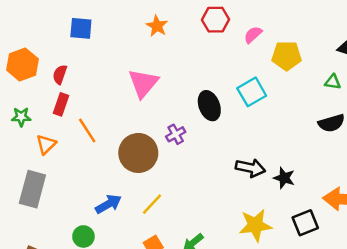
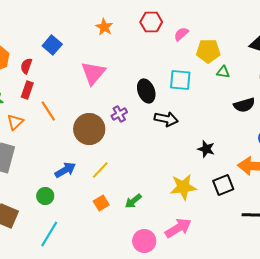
blue square: (81, 28) -> (52, 45), moved, turned 36
green triangle: (333, 82) -> (223, 72), moved
cyan square: (252, 92) -> (180, 80), turned 35
black arrow: (250, 168) -> (166, 119), moved

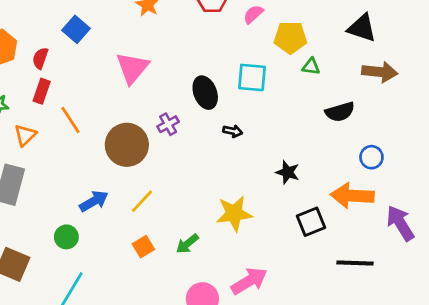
black arrow: (166, 119) -> (233, 131), size x0.6
yellow star: (183, 187) -> (234, 214), moved

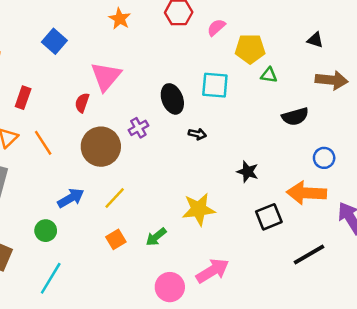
black triangle: (362, 28) -> (315, 40), size x0.6
red semicircle: (40, 58) -> (82, 103), moved
orange line: (70, 120) -> (43, 143), moved
black line: (355, 263) -> (309, 254), turned -32

